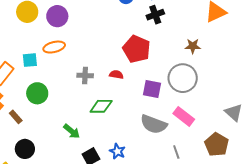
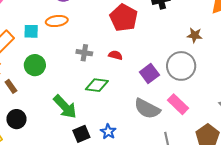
red pentagon: (136, 49) -> (124, 18), moved
purple square: (152, 89) -> (149, 74), turned 36
green arrow: (72, 131) -> (65, 107), size x1.5

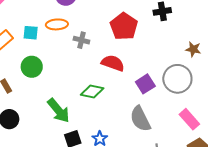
gray cross: (84, 53) -> (81, 40), moved
red semicircle: (115, 55) -> (113, 63), size x1.6
pink rectangle: (178, 104) -> (189, 119), moved
gray semicircle: (147, 109) -> (140, 119), turned 32

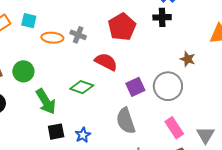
orange ellipse: (57, 24) -> (52, 38), moved
green circle: (32, 67) -> (23, 71), moved

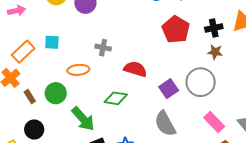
black cross: (162, 17) -> (214, 28), moved
red pentagon: (122, 27) -> (176, 30), moved
orange ellipse: (52, 38) -> (78, 70), moved

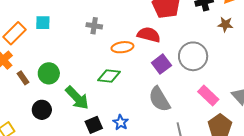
brown star: (215, 52) -> (225, 24), moved
red semicircle: (135, 69) -> (149, 35), moved
orange ellipse: (78, 70) -> (122, 47), moved
black circle: (34, 130) -> (42, 110), moved

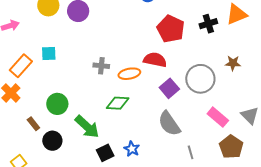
brown star: (225, 24) -> (233, 63), moved
gray cross: (94, 26) -> (101, 66), moved
brown rectangle: (23, 78) -> (33, 124), moved

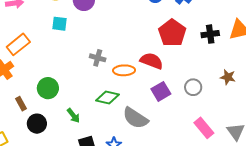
cyan square: (49, 54) -> (60, 24), moved
gray circle: (200, 79) -> (193, 87), size x0.6
gray semicircle: (169, 124) -> (135, 118), moved, turned -32
green arrow: (87, 127) -> (73, 116), size x0.6

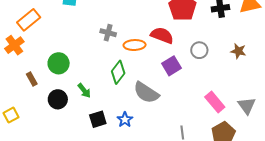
gray circle: (193, 87) -> (199, 50), moved
green diamond: (107, 97) -> (118, 72), turned -65
black circle: (37, 124) -> (58, 99), moved

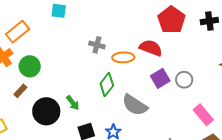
gray circle: (199, 50) -> (184, 80), moved
green circle: (59, 63) -> (30, 66), moved
brown rectangle: (32, 79) -> (20, 91), turned 72
black circle: (58, 99) -> (46, 111), size x1.4

